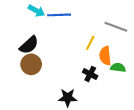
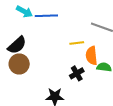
yellow line: (90, 43) -> (77, 43), turned 56
black cross: (90, 74) -> (77, 73), turned 32

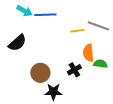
yellow line: (77, 43) -> (77, 31), moved
brown circle: (19, 64) -> (40, 73), moved

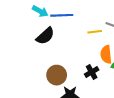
black semicircle: (17, 43) -> (45, 36), moved

